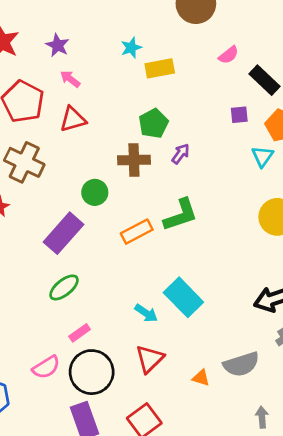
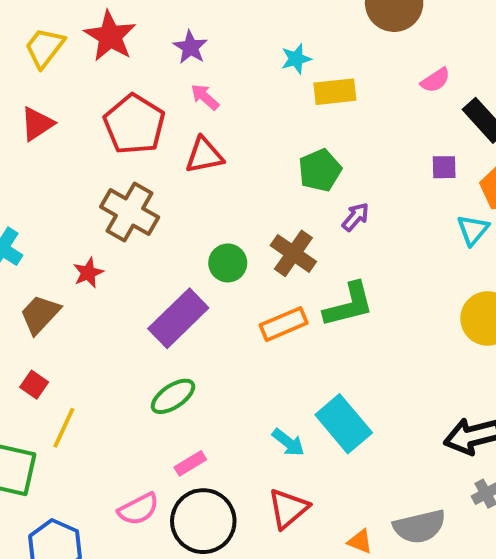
brown cross: (134, 160) -> (293, 253), moved, turned 32

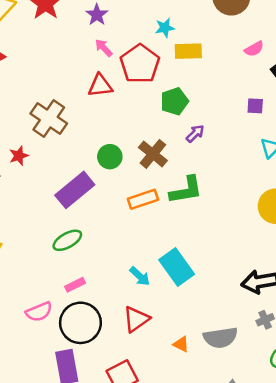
red pentagon: (134, 124) -> (140, 64), moved

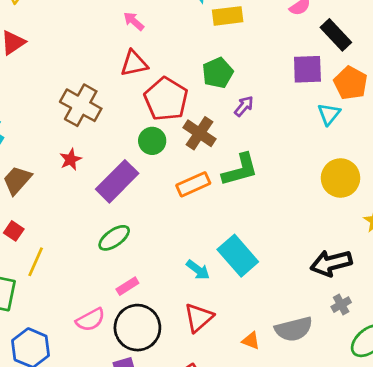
red pentagon: (140, 64) -> (166, 99), moved
purple square: (255, 106) -> (307, 69), size x1.6
red star: (19, 156) -> (71, 159), moved

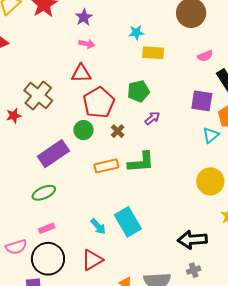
pink arrow: (134, 21) -> (87, 44), turned 140
brown cross: (199, 133) -> (118, 131), size x0.6
red star: (71, 159) -> (14, 116), moved

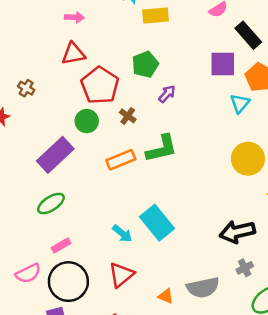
brown cross: (38, 95) -> (26, 88), size x0.5

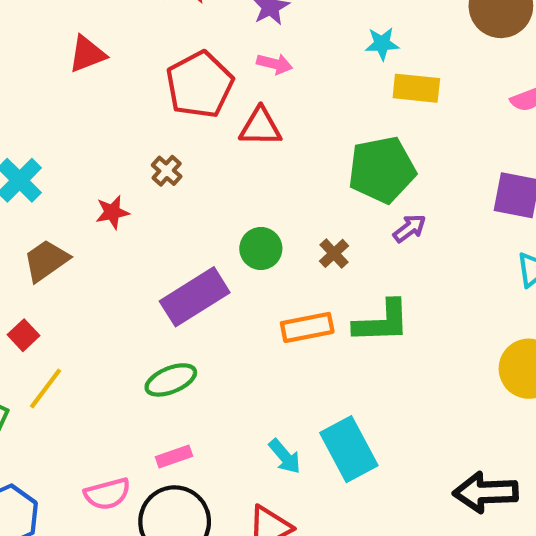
green pentagon: (145, 64) -> (382, 170), size x1.4
red pentagon: (100, 85) -> (200, 85), moved

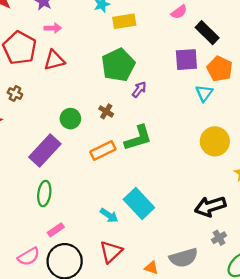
green ellipse: (171, 380) -> (44, 194), turned -45

